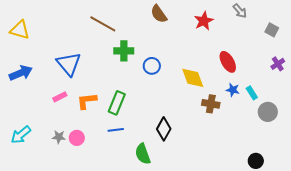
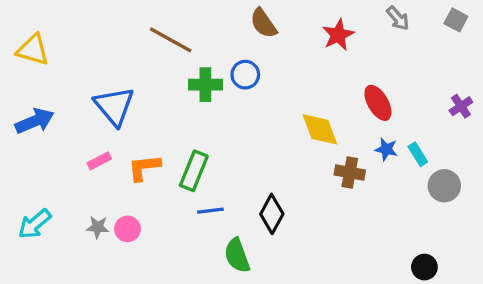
gray square: (272, 30) -> (456, 20), moved
blue circle: (152, 66) -> (245, 75), moved
blue line: (116, 130) -> (210, 211), moved

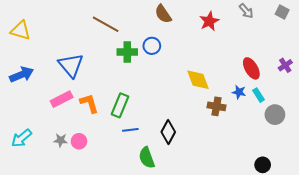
red ellipse: (378, 103) -> (251, 68), moved
pink rectangle: (99, 161) -> (62, 99), size x1.5
orange L-shape: (144, 168) -> (89, 103), turned 80

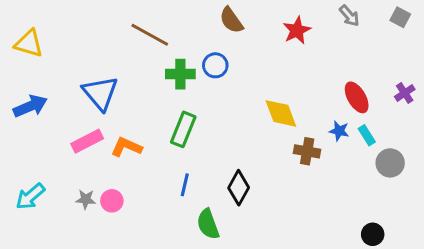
orange L-shape: (89, 103) -> (126, 147), turned -50
green rectangle: (120, 105) -> (183, 129), moved
blue line: (130, 130) -> (185, 185), turned -70

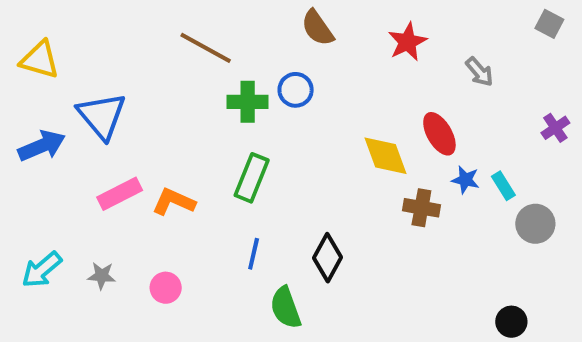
gray arrow: (349, 16) -> (479, 72), moved
blue triangle: (100, 93) -> (102, 116), moved
red ellipse: (357, 97) -> (439, 134), moved
gray star: (86, 199) -> (102, 276), moved
pink circle: (112, 201) -> (166, 288), moved

